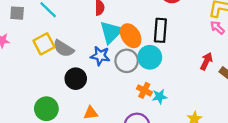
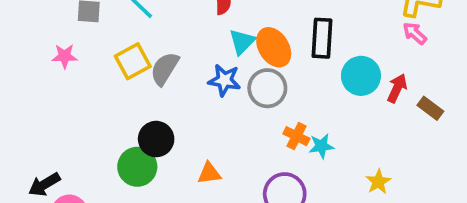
cyan triangle: (111, 32) -> (242, 42), size x0.7
gray semicircle: (64, 49) -> (165, 69), turned 90
cyan circle: (150, 57) -> (361, 76), moved
black circle: (76, 79) -> (156, 139), moved

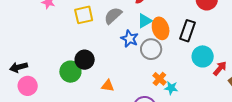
gray semicircle: (165, 69) -> (113, 16), moved

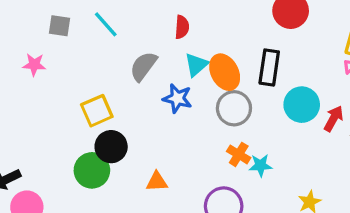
yellow square: (84, 15) -> (97, 111), moved
gray circle: (151, 49) -> (234, 108), moved

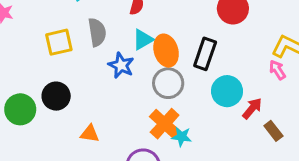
gray semicircle: (143, 66) -> (97, 32), turned 124
yellow square: (97, 111) -> (59, 42), moved
orange cross: (239, 154) -> (165, 124), size x1.5
green circle: (92, 170) -> (20, 109), moved

